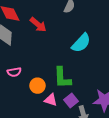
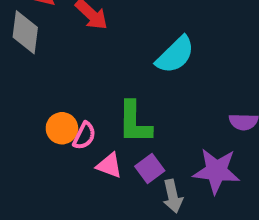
pink semicircle: (14, 72) -> (84, 136), moved, turned -56
orange circle: (37, 86) -> (62, 128), moved

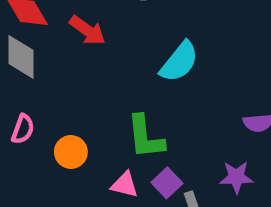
pink semicircle: (84, 136) -> (23, 129), moved
purple star: (216, 171) -> (236, 177), size x0.7

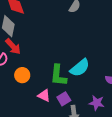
red arrow: (87, 30) -> (13, 46), moved
cyan semicircle: (179, 62) -> (80, 68), moved

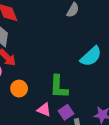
cyan semicircle: (80, 68) -> (91, 56), moved

